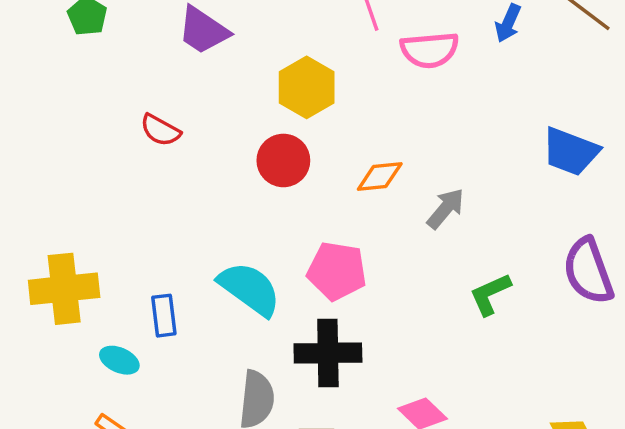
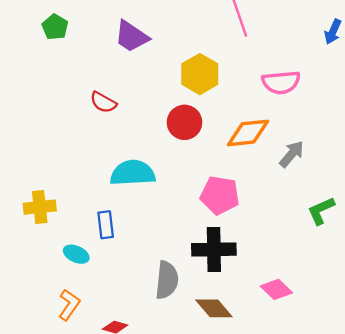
pink semicircle: (430, 50) -> (281, 82), moved
orange diamond: (380, 177) -> (248, 133), size x1.4
yellow cross: (64, 289) -> (40, 207), size x0.7
cyan semicircle: (250, 289) -> (133, 173), moved, turned -39

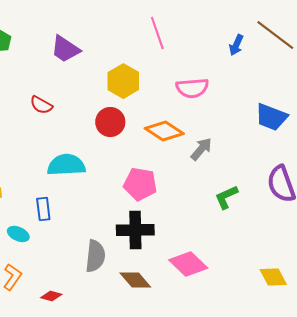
orange diamond: (248, 133) -> (164, 131), turned 39
pink diamond: (276, 289) -> (188, 264), size x1.4

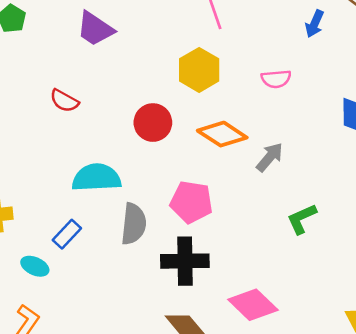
yellow hexagon: (123, 81) -> (199, 70), moved
pink semicircle: (192, 88) -> (276, 79), moved, size x0.7
blue rectangle: (43, 209) -> (67, 234), turned 50
gray semicircle: (95, 256) -> (134, 224), moved

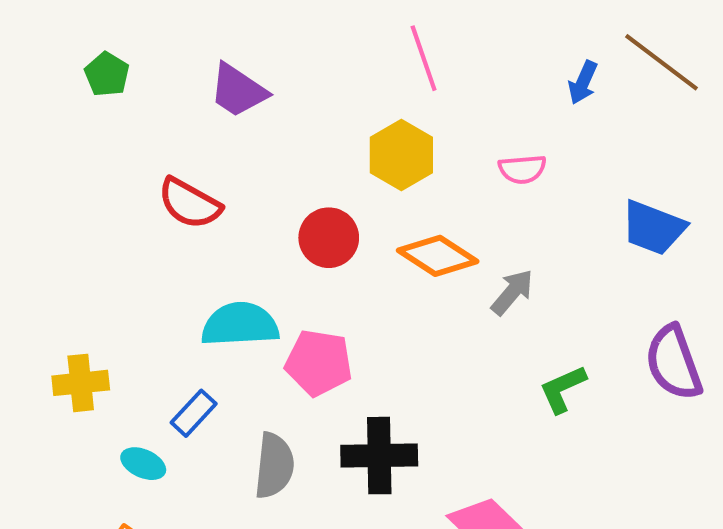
red semicircle: (64, 101) -> (190, 203), size x1.4
pink pentagon: (191, 202) -> (319, 363), moved
gray semicircle: (134, 224) -> (274, 466), moved

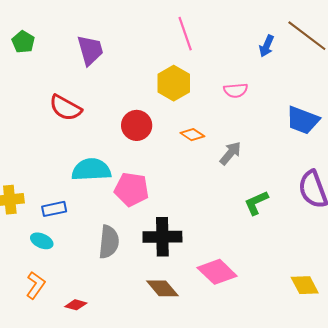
purple trapezoid: (238, 90) -> (90, 50), turned -140
orange diamond: (438, 256) -> (192, 135), size x0.6
blue rectangle: (194, 413) -> (54, 209), moved, turned 35

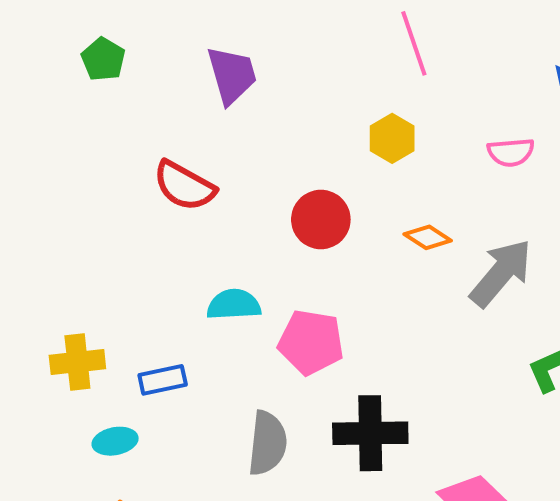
yellow hexagon: (174, 83) -> (392, 138), size x0.7
gray arrow: (230, 153) -> (501, 273), size x1.5
cyan semicircle: (91, 170) -> (234, 305), size x0.7
cyan ellipse: (42, 241) -> (115, 441), moved, turned -35

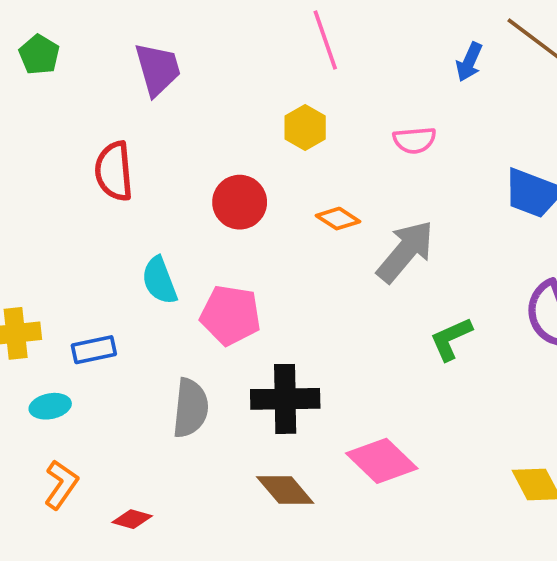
red semicircle: (184, 186) -> (114, 171), turned 56
cyan semicircle: (234, 305) -> (159, 280), turned -108

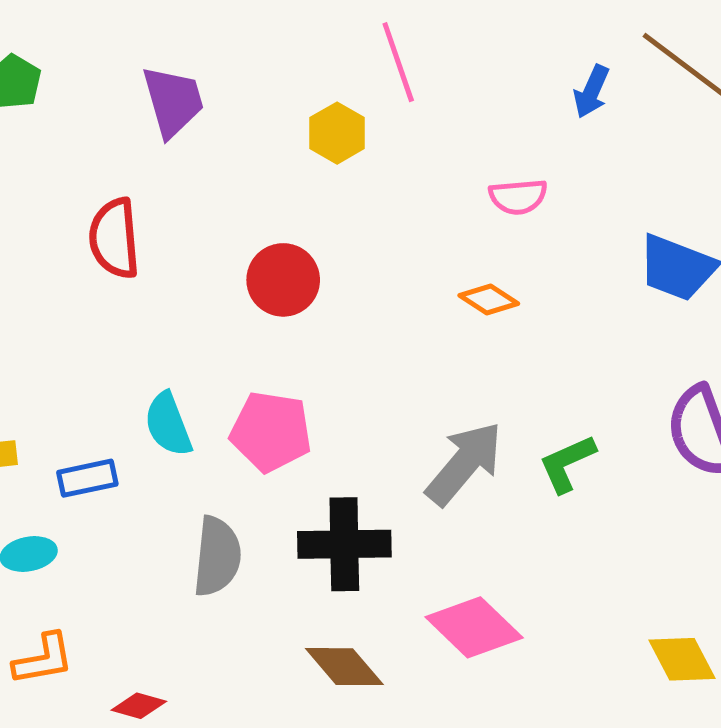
yellow hexagon: (305, 127) -> (337, 133), moved
orange diamond: (338, 219) -> (489, 299), moved
gray arrow: (405, 251) -> (464, 463), moved
cyan semicircle: (159, 280) -> (168, 424), moved
orange L-shape: (61, 485) -> (43, 659), turned 45

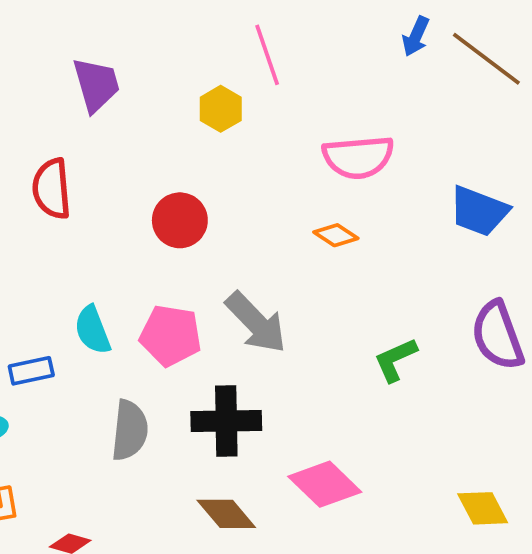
blue arrow: (592, 91) -> (416, 36), moved
pink semicircle: (518, 197) -> (358, 157), size x1.6
gray arrow: (464, 463) -> (256, 323), moved, turned 96

